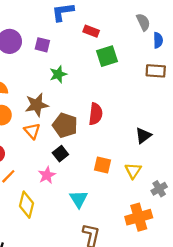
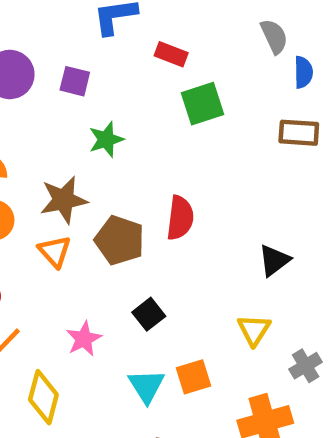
black square: (60, 154) -> (149, 314), moved
orange square: (102, 165) -> (194, 377), moved, turned -30

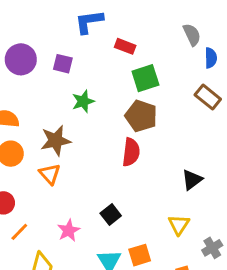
brown rectangle: (299, 133) -> (208, 97), turned 35
brown pentagon: (120, 240) -> (141, 116), moved

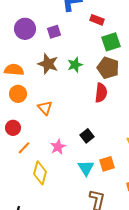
purple square: (63, 64) -> (54, 32), turned -32
green star: (83, 101) -> (75, 65), moved
brown star: (56, 141) -> (48, 64), moved, turned 30

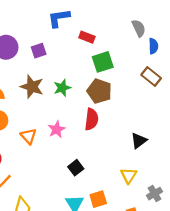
pink star: (58, 147) -> (57, 129), moved

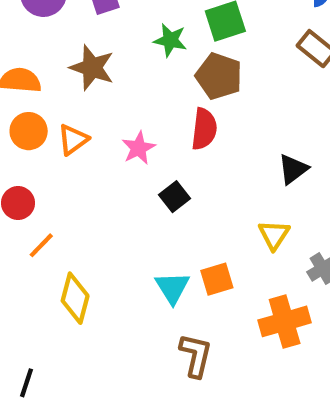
green star: (62, 88) -> (170, 40), moved, turned 30
orange triangle: (28, 136) -> (73, 140), moved, turned 36
black square: (76, 168) -> (175, 197), moved

